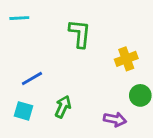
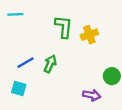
yellow cross: (126, 59) -> (89, 35), moved
green arrow: (63, 107) -> (50, 64), moved

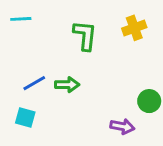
yellow cross: (89, 35) -> (134, 28), moved
green arrow: (50, 64) -> (67, 85), turned 66

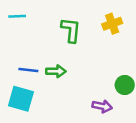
blue line: (34, 83) -> (28, 70), turned 36
cyan square: (25, 117) -> (21, 99), size x1.5

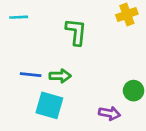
yellow cross: (112, 24) -> (127, 14), moved
cyan square: (21, 99) -> (49, 105), moved

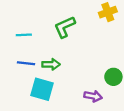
cyan line: (19, 17) -> (24, 35), moved
green L-shape: (76, 32) -> (65, 27), turned -120

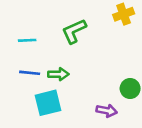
cyan square: (42, 89) -> (48, 103), turned -30

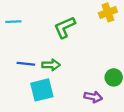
cyan line: (27, 40) -> (13, 22), moved

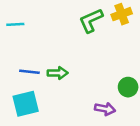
green L-shape: (65, 27) -> (91, 20), moved
cyan square: (42, 90) -> (26, 104), moved

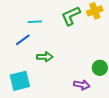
cyan line: (15, 24) -> (35, 22), moved
blue line: (29, 72) -> (23, 40), moved, turned -42

